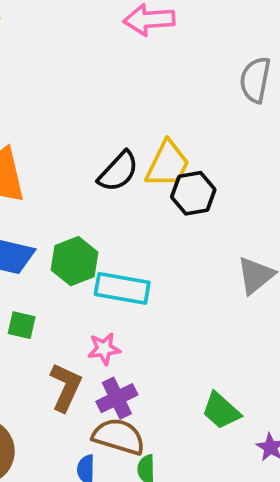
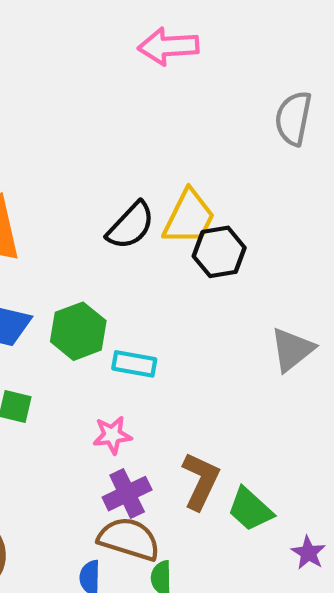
cyan rectangle: (122, 288) -> (134, 364), size x0.7
brown L-shape: (66, 387) -> (201, 481), moved

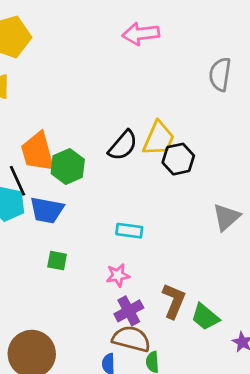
green hexagon: (78, 331) -> (68, 167), moved

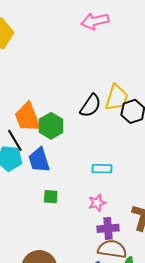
blue trapezoid: (47, 210) -> (39, 160), turned 68
purple cross: (129, 311) -> (108, 228), turned 30

